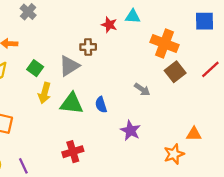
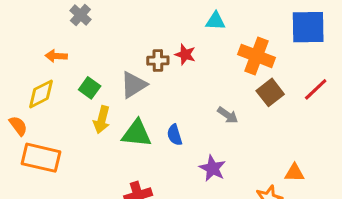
blue square: (204, 21) -> (308, 27), size x1.4
red star: (109, 25) -> (185, 54), moved

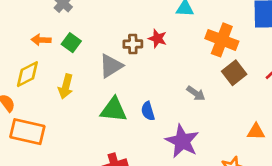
green square: (90, 88) -> (71, 43), moved
yellow arrow: (102, 120) -> (66, 86), moved
purple star: (212, 168) -> (182, 141), size x1.4
orange triangle: (294, 173) -> (256, 132), moved

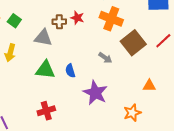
orange cross: (222, 40) -> (111, 19), moved
gray triangle: (111, 66) -> (43, 38), turned 42
brown square: (234, 73) -> (133, 43), size x1.4

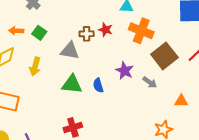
gray arrow: (105, 58) -> (150, 82), moved
purple star: (95, 93) -> (124, 71), moved, size x0.7

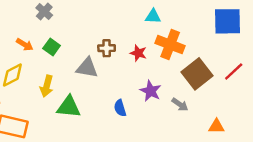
red star: (106, 30) -> (138, 53), moved
orange arrow: (16, 31) -> (25, 45), turned -152
green triangle: (72, 84) -> (69, 107), moved

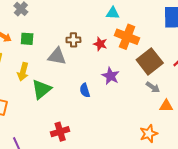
green square: (52, 47) -> (27, 39), turned -32
gray arrow: (180, 104) -> (153, 87), moved
green triangle: (69, 107) -> (41, 89), turned -45

